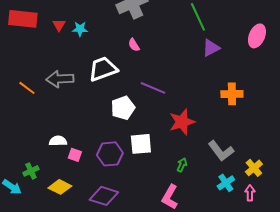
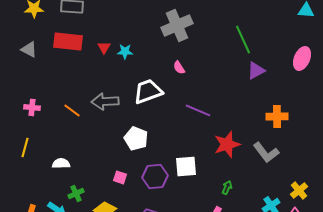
white pentagon: (123, 108) -> (136, 138), moved, turned -30
white semicircle: (58, 141) -> (61, 163), moved
gray L-shape: (221, 151) -> (266, 152), moved

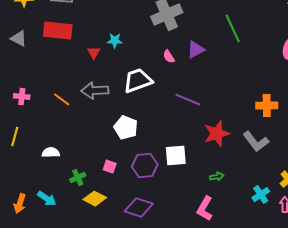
red triangle: (104, 47) -> (94, 53), moved
purple triangle: (256, 70) -> (196, 50), moved
green arrow: (227, 187) -> (217, 177), turned 56
green cross: (76, 193) -> (78, 178), moved

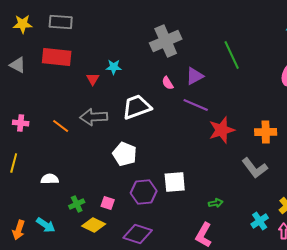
purple line: (188, 100) -> (196, 105), moved
red star: (217, 134) -> (222, 130), moved
pink square: (110, 167) -> (108, 203), moved

